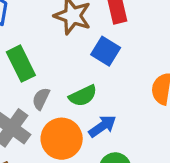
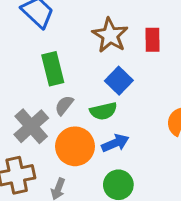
blue square: (106, 51) -> (119, 81), moved

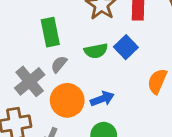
blue square: (119, 81) -> (126, 47), moved
green semicircle: (103, 111) -> (96, 51), moved

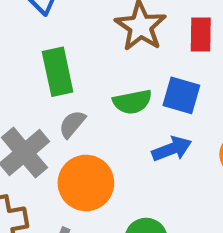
blue square: (126, 47) -> (181, 95), turned -30
blue arrow: (102, 99) -> (172, 149), moved

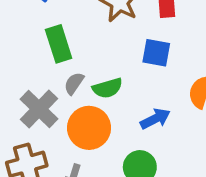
green semicircle: (132, 102) -> (108, 88), moved
blue arrow: (172, 149) -> (155, 119), moved

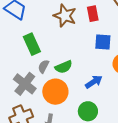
blue square: (156, 53) -> (103, 42), moved

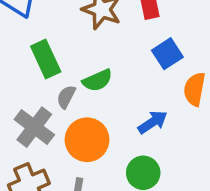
blue square: (103, 42) -> (167, 54), turned -36
green semicircle: (64, 67) -> (97, 80), moved

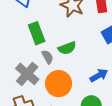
gray semicircle: (66, 97) -> (48, 57), turned 120

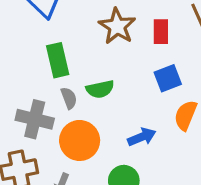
gray cross: (27, 74) -> (35, 119), turned -35

